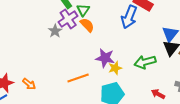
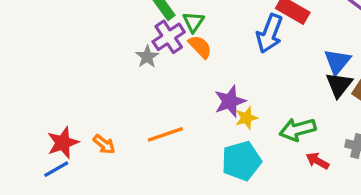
purple star: (105, 58) -> (230, 101), turned -30
green arrow: (145, 62) -> (298, 129), moved
orange line: (78, 78) -> (165, 134), moved

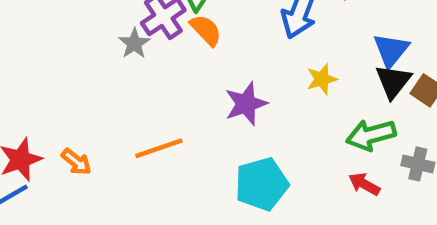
yellow star: (246, 118) -> (322, 79), moved
green arrow: (298, 129) -> (371, 135), moved

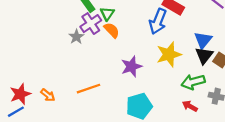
yellow star: (322, 79) -> (169, 54), size x1.6

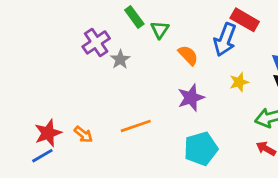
purple cross: (91, 24) -> (96, 42), moved
orange semicircle: (112, 30) -> (188, 55), moved
yellow star: (169, 54) -> (239, 82), size x0.6

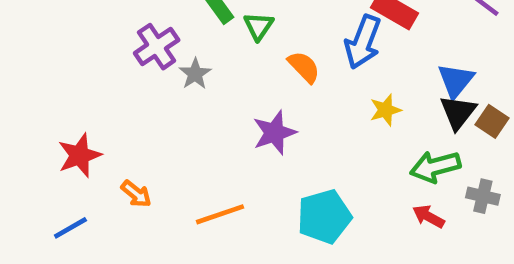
purple star: (191, 98) -> (274, 133), moved
orange line: (136, 126) -> (220, 214), moved
red star: (48, 133) -> (79, 155), moved

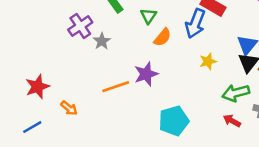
green triangle: (259, 26) -> (149, 16), moved
orange semicircle: (304, 67) -> (162, 37), turned 84
orange line: (220, 214) -> (116, 87), moved

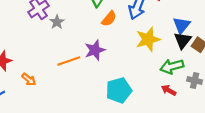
yellow star: (208, 61) -> (148, 39), size x1.6

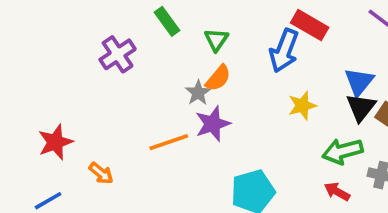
orange semicircle: (109, 19) -> (218, 78), moved
gray star: (57, 22) -> (198, 93), moved
yellow star: (148, 39) -> (302, 106), size x0.7

